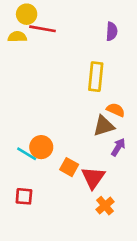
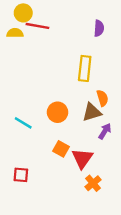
orange semicircle: (116, 110) -> (102, 98), turned 49
orange circle: (41, 147) -> (58, 112), moved
cyan line: (27, 154) -> (23, 123), moved

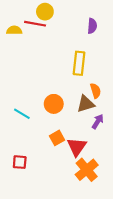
yellow circle: (23, 13) -> (45, 12), moved
orange square: (61, 149) -> (57, 138), turned 32
orange cross: (93, 183) -> (87, 170), size x1.5

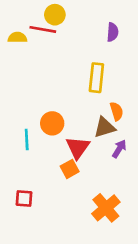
orange circle: (54, 104) -> (52, 123), moved
cyan line: (22, 114) -> (27, 139), turned 56
red triangle: (77, 147) -> (78, 147), moved

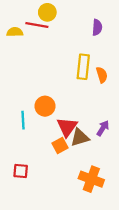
orange semicircle: (117, 111) -> (102, 75), moved
brown triangle: (105, 127) -> (80, 137), moved
orange cross: (106, 208) -> (91, 179), turned -30

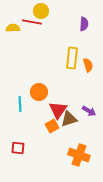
purple arrow: (103, 128) -> (89, 111), turned 88

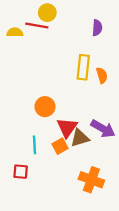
cyan line: (20, 104) -> (35, 145), moved
purple arrow: (89, 111) -> (103, 129), size x1.5

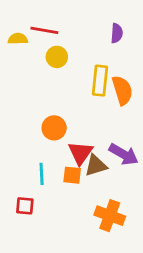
yellow circle: (47, 13) -> (57, 57), moved
orange semicircle: (102, 75) -> (122, 90), size x1.5
orange square: (60, 146) -> (72, 175), turned 35

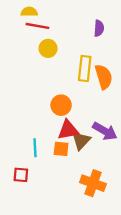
yellow semicircle: (18, 39) -> (29, 12), moved
orange circle: (54, 128) -> (61, 105), moved
red triangle: (81, 153) -> (68, 130), turned 45
brown triangle: (96, 165) -> (81, 141), turned -30

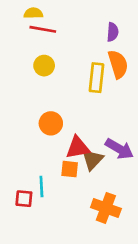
yellow circle: (48, 48) -> (44, 66), moved
orange semicircle: (104, 77) -> (118, 64), moved
orange circle: (61, 105) -> (51, 123), moved
cyan line: (35, 148) -> (41, 186), moved

